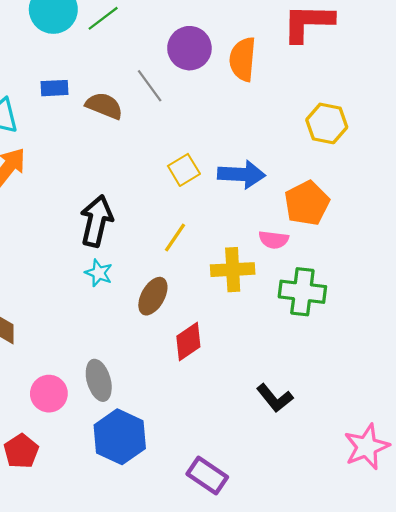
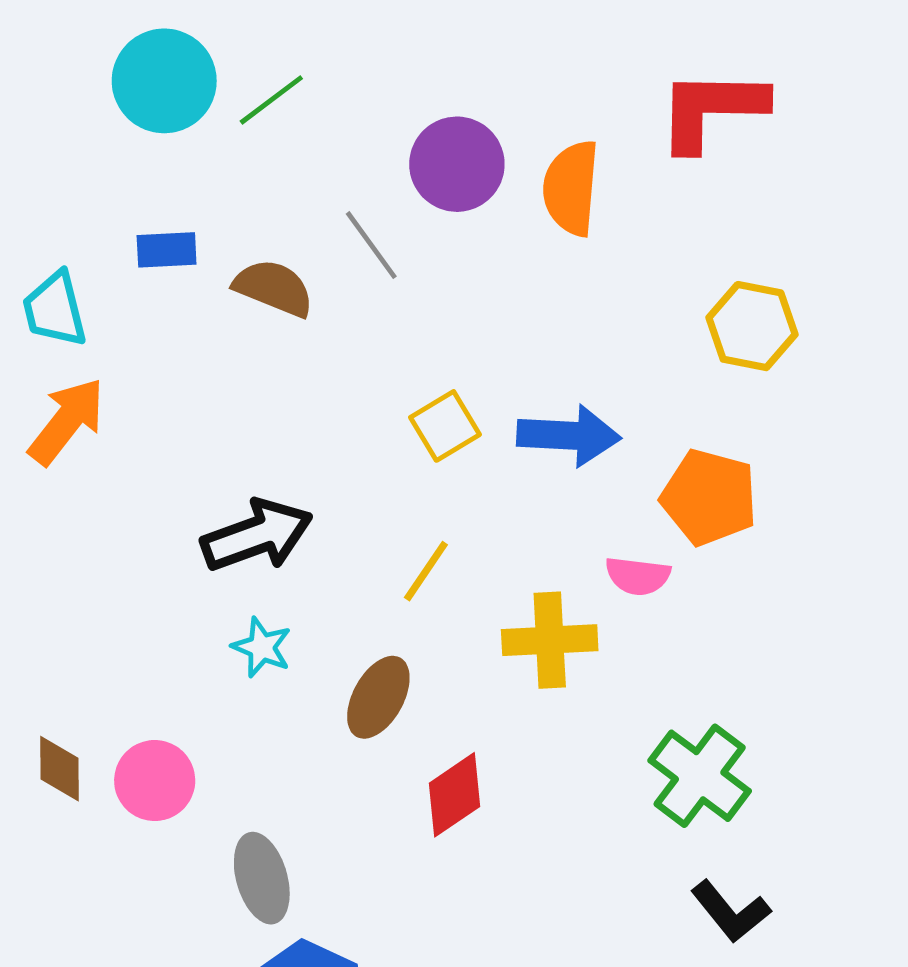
orange pentagon: (307, 203) -> (709, 497), turned -30
black arrow: (96, 221) -> (257, 535), turned 57
green cross: (302, 292) -> (700, 776), moved, turned 30
pink circle: (49, 394) -> (155, 781), moved
black L-shape: (275, 398) -> (731, 911), moved

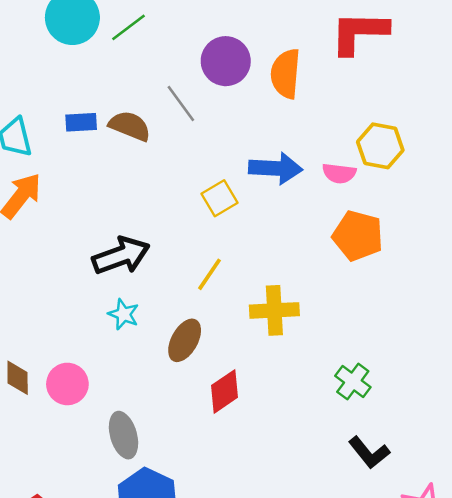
blue rectangle: (167, 250) -> (81, 122), moved
blue arrow: (569, 435) -> (276, 168), moved
pink semicircle: (638, 576) -> (339, 173), moved
green cross: (700, 776) -> (353, 381), size x0.7

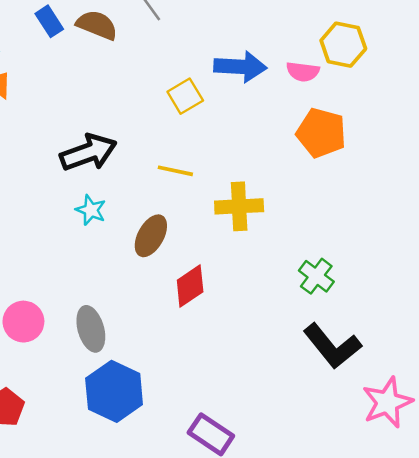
blue rectangle: (81, 122) -> (49, 21), turned 60
yellow line: (210, 274) -> (175, 171), turned 68
pink circle: (67, 384) -> (23, 322), moved
black L-shape: (369, 453) -> (332, 346), size x1.4

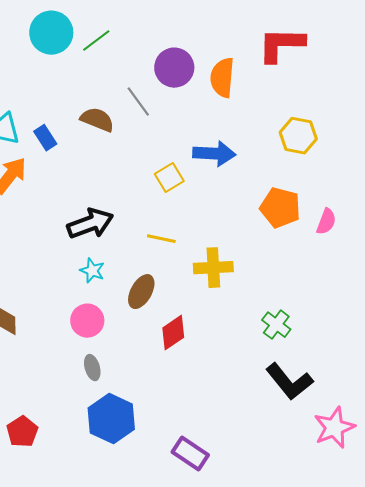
blue rectangle: (49, 21) -> (45, 138), moved
pink semicircle: (303, 72) -> (326, 222), moved, turned -76
pink circle: (23, 322) -> (87, 321), moved
gray ellipse: (91, 329) -> (92, 368), size x0.7

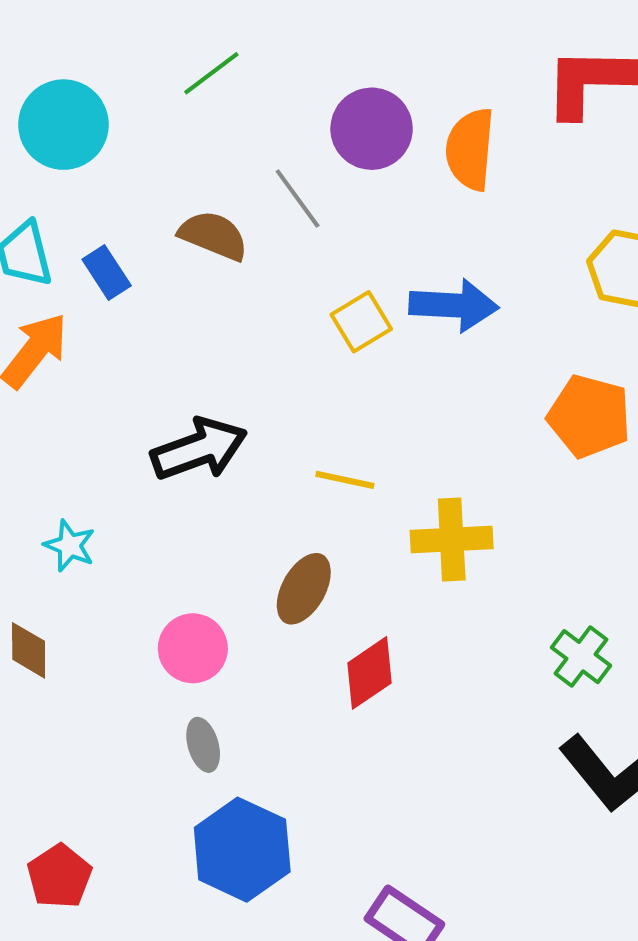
cyan circle: (51, 33) -> (63, 125), moved
yellow square: (169, 178) -> (361, 322), moved
cyan star: (92, 271) -> (70, 546), moved

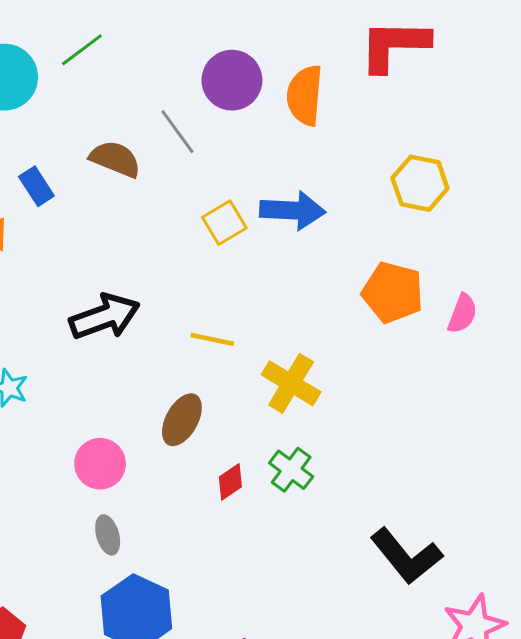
green line: (211, 73) -> (82, 50), moved
yellow cross: (452, 539) -> (291, 383), turned 34
green cross: (581, 657) -> (291, 470), moved
red diamond: (369, 673) -> (230, 482), size x0.7

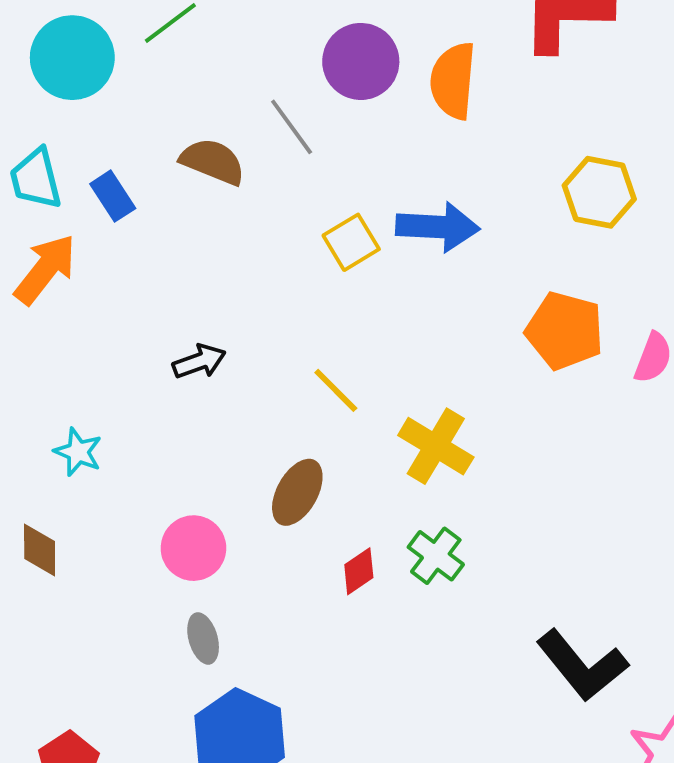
black arrow: (105, 317) -> (199, 362), size x0.6
yellow line: (212, 339) -> (336, 390), turned 33

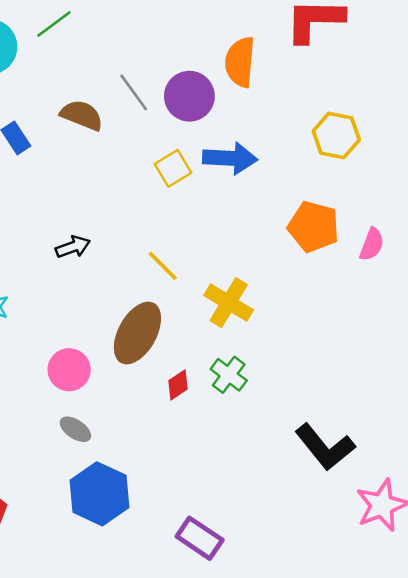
purple circle: (361, 61) -> (189, 96), moved
brown ellipse: (297, 492) -> (137, 333), size x1.4
gray ellipse: (203, 638) -> (75, 429), turned -40

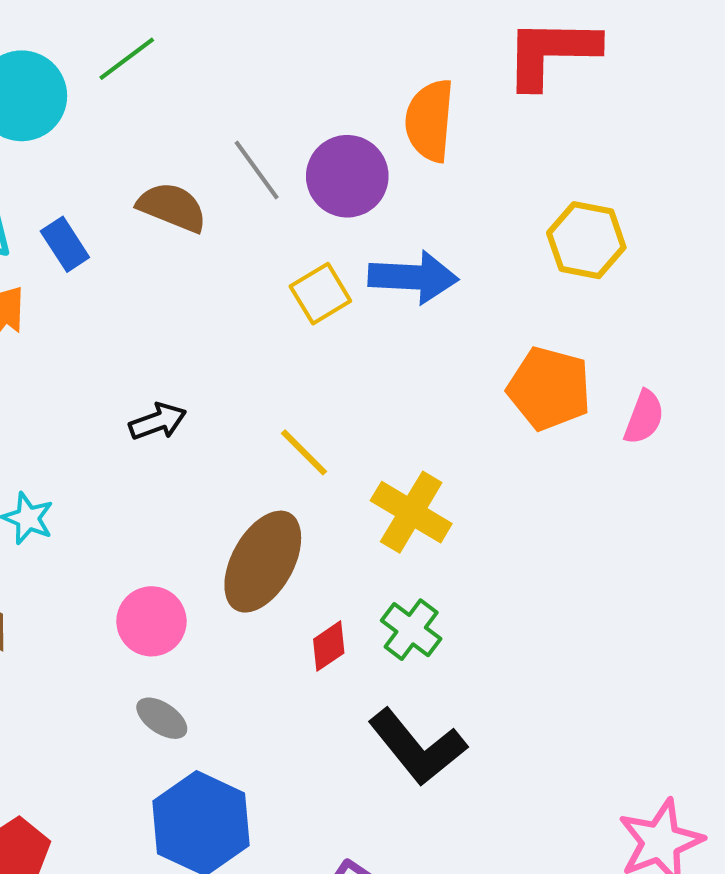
black L-shape: (325, 447) -> (417, 747), moved

